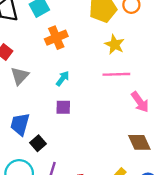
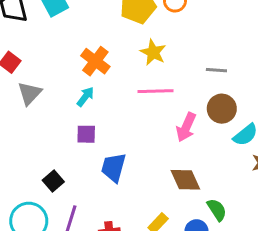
orange cross: (56, 38) -> (95, 61), moved, turned -30
pink arrow: (140, 102) -> (186, 127), turned 60
blue trapezoid: (20, 124) -> (114, 167), moved

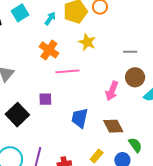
pink line: (155, 91) -> (67, 71), moved
cyan arrow: (85, 97) -> (50, 18), moved
blue trapezoid: (114, 167) -> (80, 118), moved
black square: (53, 181) -> (17, 115), moved, size x1.6

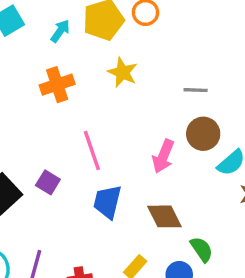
orange cross: (49, 50) -> (57, 85), turned 36
pink line: (67, 71) -> (92, 151), moved, turned 75
purple square: (45, 99) -> (48, 182), moved, turned 32

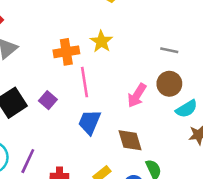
yellow star: (123, 72) -> (101, 42), moved
orange cross: (57, 85) -> (66, 52), moved

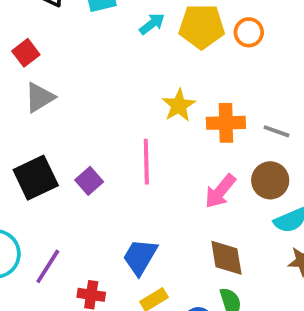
orange cross: (66, 52) -> (226, 123), moved
blue trapezoid: (90, 122) -> (140, 257), moved
brown diamond: (130, 140) -> (226, 258), moved

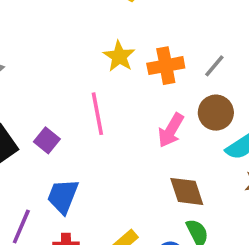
gray line: (276, 131) -> (214, 66), turned -60
blue trapezoid: (140, 257) -> (63, 196), moved

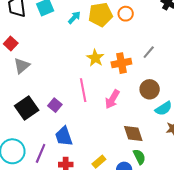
gray line: (214, 66) -> (149, 52), moved
pink arrow: (171, 130) -> (112, 99), moved
blue trapezoid: (63, 196) -> (64, 136), turned -40

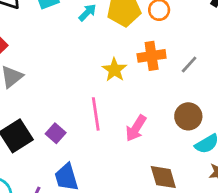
orange cross: (121, 63) -> (152, 56), moved

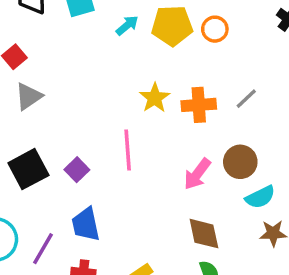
orange cross: (152, 56) -> (199, 105), moved
pink arrow: (136, 128) -> (197, 174), moved

